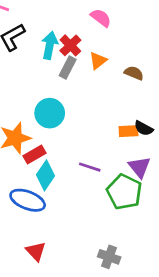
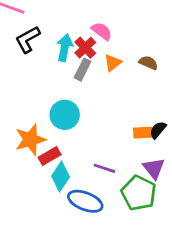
pink semicircle: (101, 18) -> (102, 31), moved
brown semicircle: (134, 73) -> (148, 63), moved
black semicircle: (144, 128) -> (158, 130), turned 102
blue ellipse: (28, 200) -> (85, 201), moved

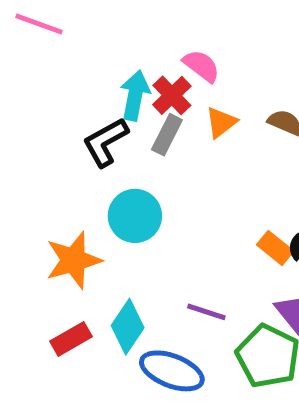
black L-shape: (28, 39) -> (105, 142), moved
orange rectangle: (143, 133) -> (275, 248), turned 42
red rectangle: (50, 156) -> (71, 339), moved

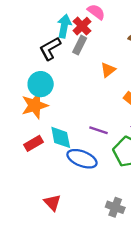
orange triangle: (221, 122) -> (108, 70), moved
cyan circle: (135, 216) -> (41, 84), moved
cyan diamond: (128, 327) -> (61, 137), turned -45

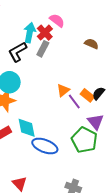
orange triangle: (108, 70) -> (63, 90), moved
purple line: (99, 130) -> (74, 101), moved, turned 35

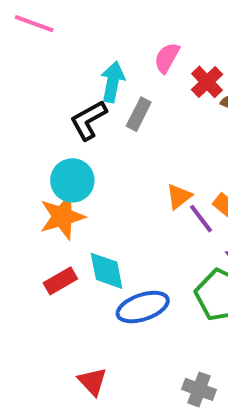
pink semicircle: (57, 20) -> (167, 58), turned -98
red cross: (45, 33) -> (207, 82), moved
blue ellipse: (45, 146) -> (143, 307), turned -40

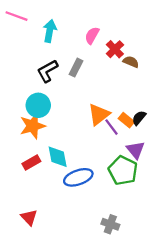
cyan arrow: (113, 82) -> (50, 31), moved
orange triangle: (179, 196) -> (99, 114), size x1.5
red triangle: (92, 381) -> (29, 217), moved

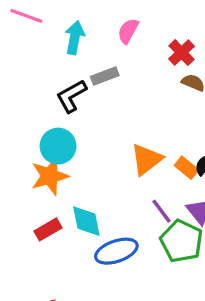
pink semicircle: (92, 35) -> (128, 31), moved
red cross: (115, 49) -> (181, 53), moved
gray rectangle: (76, 68) -> (105, 76), moved, turned 42
purple line: (111, 127) -> (161, 211), moved

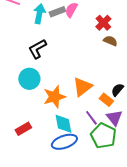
gray rectangle: (105, 76) -> (57, 12), moved
orange rectangle: (186, 168) -> (106, 100), moved
orange star: (50, 176) -> (54, 97), moved
cyan diamond: (86, 221) -> (63, 124), moved

